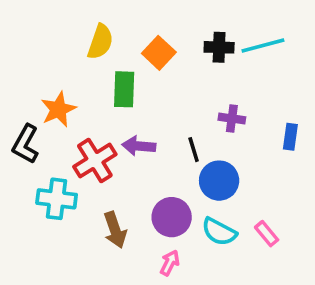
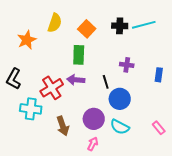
green rectangle: (124, 89) -> (79, 55), moved
orange star: (58, 109) -> (27, 40), moved
pink rectangle: (267, 234) -> (159, 128), moved

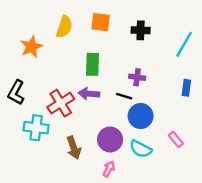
cyan line: (144, 25) -> (184, 44), moved, turned -45
orange square: (87, 29) -> (101, 22), moved, turned -36
purple cross: (127, 65) -> (137, 77), moved
black line: (106, 82) -> (124, 96), turned -56
pink rectangle: (159, 128) -> (176, 139), moved

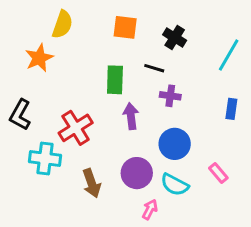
yellow semicircle: (64, 27) -> (62, 24), moved
black cross: (141, 30) -> (175, 38), turned 30
purple arrow: (89, 94) -> (131, 116), moved, turned 78
black line: (124, 96) -> (154, 68), moved
pink arrow: (109, 169) -> (150, 209), moved

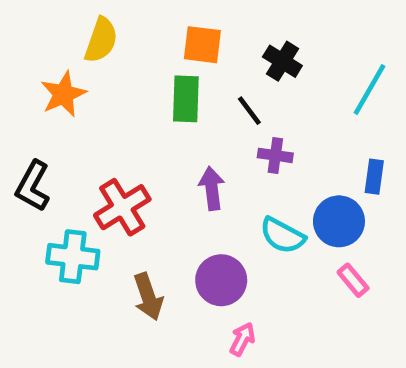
black line: (154, 68) -> (249, 111), turned 36
green rectangle: (115, 80) -> (186, 99), moved
blue circle: (175, 144) -> (339, 221), moved
cyan semicircle: (175, 185) -> (282, 235), moved

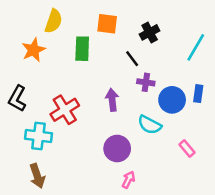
black cross: (282, 61) -> (150, 32), turned 30
green rectangle: (186, 99) -> (82, 49), moved
blue circle: (339, 221) -> (172, 100), moved
brown arrow: (148, 297) -> (37, 176), moved

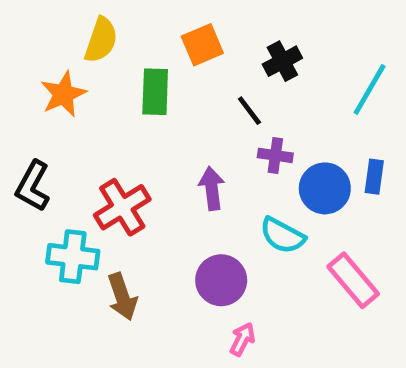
orange square: (107, 24) -> (202, 45), turned -30
pink rectangle: (187, 148) -> (353, 280), size x1.6
brown arrow: (37, 176) -> (122, 297), moved

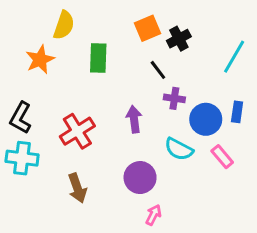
orange square: (202, 45) -> (147, 28), moved
cyan cross: (73, 257) -> (22, 158), moved
pink rectangle: (353, 280) -> (222, 157), moved, size x0.7

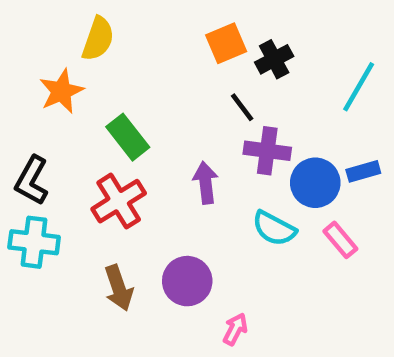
green rectangle: (98, 58) -> (128, 137), moved, turned -40
purple cross: (174, 98) -> (267, 151), size x1.4
blue rectangle: (237, 112) -> (363, 171), turned 66
purple circle: (140, 178) -> (187, 281), moved

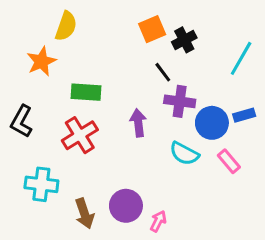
green rectangle: (128, 137) -> (86, 92), turned -48
cyan cross: (34, 242) -> (41, 184), moved
purple circle: (187, 281) -> (126, 206), moved
brown arrow: (119, 288) -> (84, 213), moved

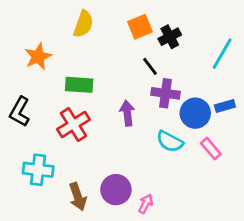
yellow semicircle: (66, 26) -> (83, 24), moved

